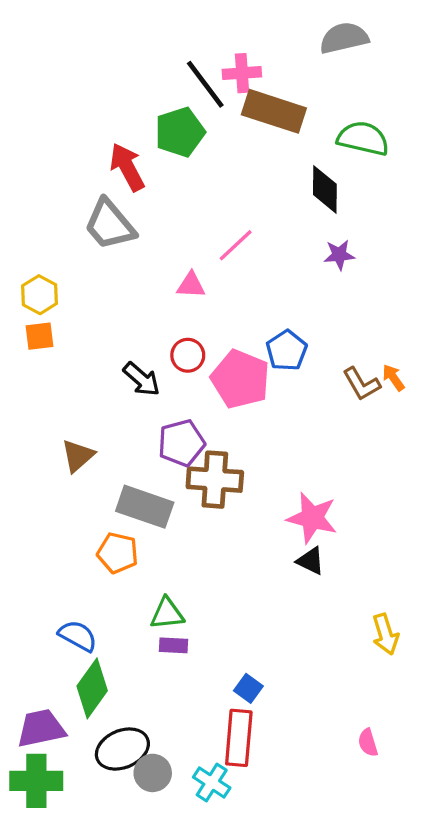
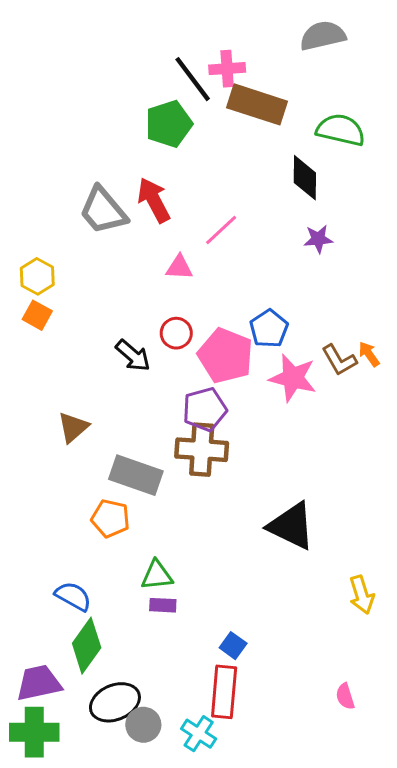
red arrow: (127, 167) -> (154, 200), moved
orange square: (40, 336) -> (37, 315), turned 36
purple pentagon: (181, 443) -> (205, 409), moved
pink star: (312, 518) -> (293, 378), moved
black triangle: (311, 561) -> (291, 526), size x1.8

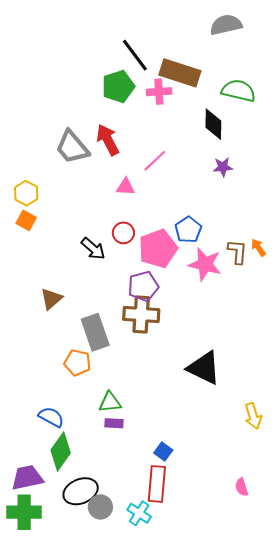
pink cross: (227, 69) -> (159, 92), moved
pink pentagon: (226, 356) -> (158, 249), turned 30
brown L-shape: (339, 360) -> (237, 252), turned -145
gray rectangle: (136, 475) -> (95, 332), turned 52

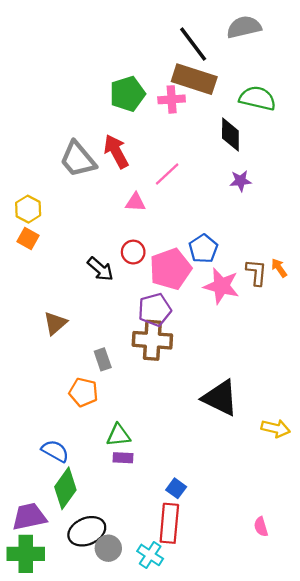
black line: (135, 55) -> (193, 44), moved
gray rectangle: (95, 332) -> (103, 359), size x0.6
yellow arrow: (253, 416) -> (276, 428), moved, turned -60

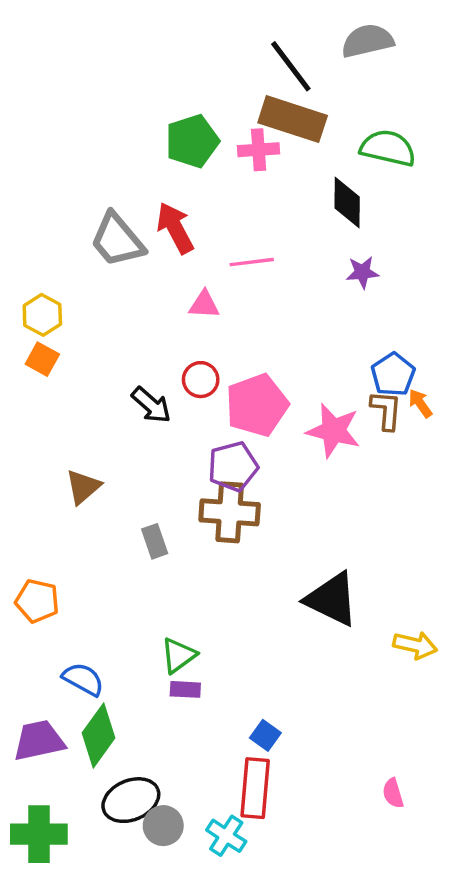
pink line: (167, 174) -> (252, 262), turned 36
blue pentagon: (203, 249) -> (393, 374), moved
orange pentagon: (83, 392) -> (37, 601), moved
green triangle: (118, 435) -> (179, 655), turned -30
purple trapezoid: (29, 517) -> (39, 740), moved

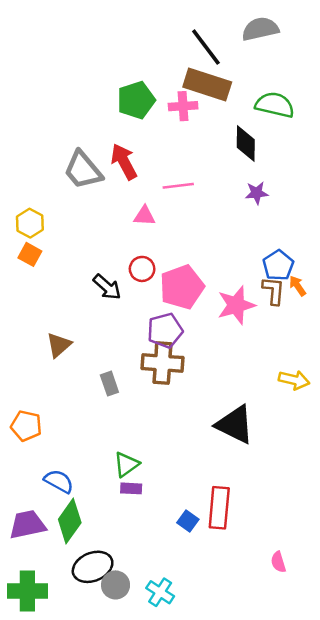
pink star: (333, 431) -> (236, 305), turned -30
yellow arrow: (415, 645) -> (294, 380), moved
red rectangle: (255, 788) -> (219, 508), moved

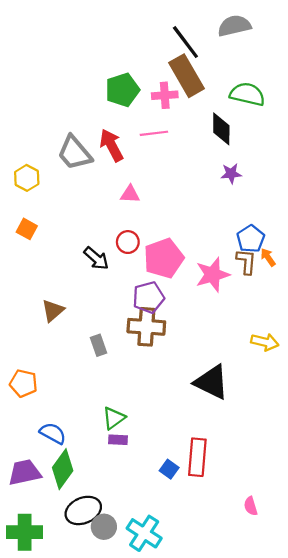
brown rectangle: (207, 84) -> (187, 76), turned 42
pink line: (178, 186) -> (154, 133), moved
yellow hexagon: (30, 223) -> (27, 178), moved
cyan cross: (160, 592) -> (144, 533), size x1.4

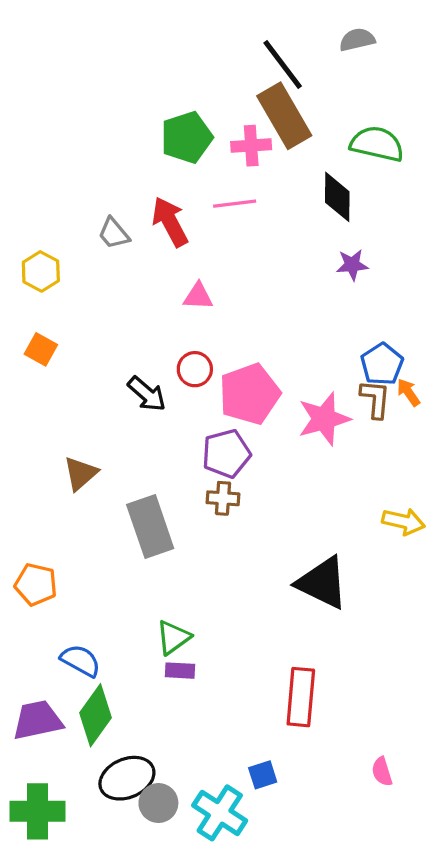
gray semicircle: (234, 26) -> (357, 40), size x0.7
gray trapezoid: (75, 153) -> (114, 233), size x0.6
brown cross: (146, 327) -> (223, 498), size x0.6
gray rectangle: (98, 345) -> (150, 526), size x1.8
blue square: (169, 469) -> (263, 775), moved, turned 36

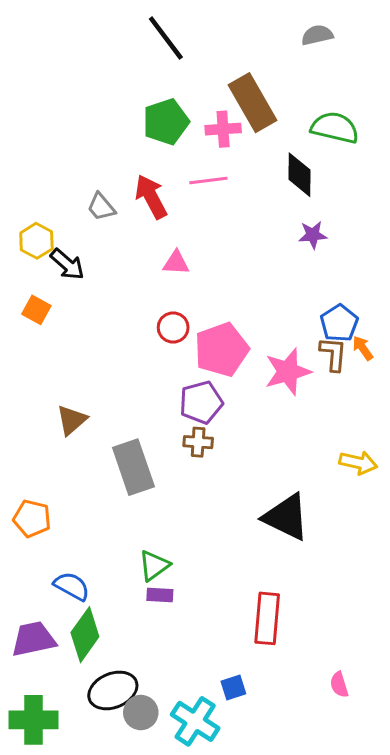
black line: (283, 64) -> (166, 38), moved
black arrow: (147, 394) -> (67, 264), moved

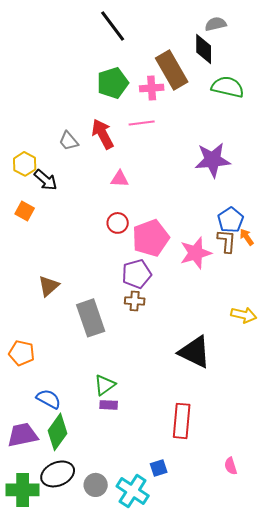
black diamond: (300, 175) -> (204, 49), moved
purple star: (313, 235) -> (213, 160), size x1.8
black ellipse: (113, 690) -> (58, 474), moved

